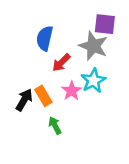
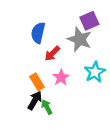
purple square: (105, 24) -> (89, 21), turned -30
cyan star: (93, 81) -> (95, 72), moved
black arrow: (24, 100) -> (35, 100), moved

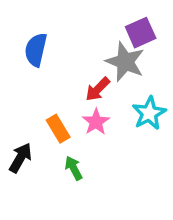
blue semicircle: (38, 33) -> (36, 50), moved
red arrow: (52, 53) -> (98, 89), moved
black arrow: (35, 100) -> (20, 158), moved

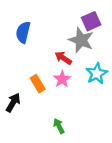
red arrow: (98, 89) -> (63, 58), turned 78
green arrow: (74, 168) -> (59, 126), moved

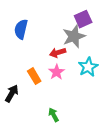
gray star: (81, 40) -> (74, 36), turned 30
red arrow: (63, 58) -> (58, 53), turned -49

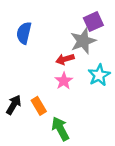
orange rectangle: (34, 76) -> (39, 106), moved
green arrow: (54, 115) -> (60, 129), size x1.5

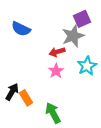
blue semicircle: (24, 33) -> (21, 29), turned -78
orange rectangle: (39, 106) -> (26, 98), moved

